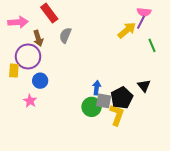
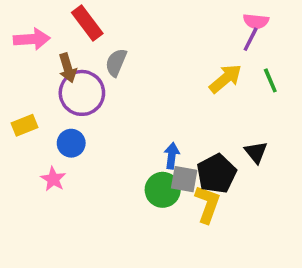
yellow arrow: (127, 30) -> (225, 79), moved
purple circle: (28, 56) -> (82, 93), moved
yellow rectangle: (14, 71) -> (25, 125), turned 64

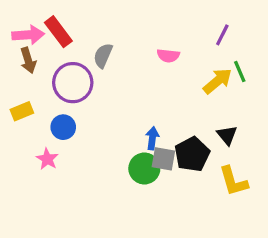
pink semicircle: (256, 21) -> (168, 56), moved
red rectangle: (87, 23) -> (58, 32), moved
brown arrow: (68, 68) -> (28, 60), moved
yellow arrow: (225, 79) -> (218, 81), moved
yellow L-shape: (208, 204) -> (233, 181), moved, turned 144

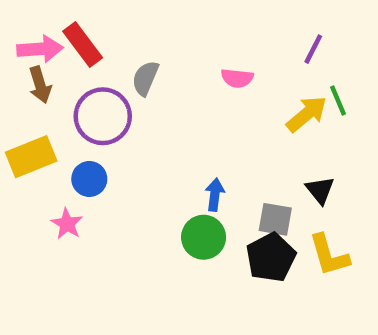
yellow rectangle: (22, 111) -> (31, 157), size x1.5
black pentagon: (192, 154) -> (271, 257), moved
gray square: (163, 159) -> (275, 219), moved

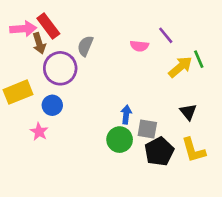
purple line: (313, 49) -> (166, 35), moved, turned -66
brown arrow: (40, 85) -> (39, 43), moved
gray square: (275, 219) -> (147, 129), moved

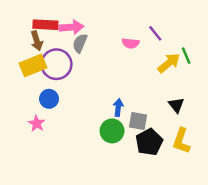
red rectangle: (48, 26) -> (45, 25), turned -50
pink arrow: (23, 29) -> (71, 27), moved
yellow rectangle: (18, 92) -> (33, 65), moved
yellow L-shape: (193, 150) -> (181, 141), turned 35

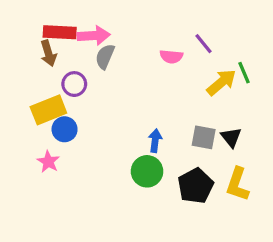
purple circle: (56, 64) -> (74, 84), size x0.6
yellow rectangle: (33, 65) -> (48, 110), moved
gray square: (138, 121) -> (204, 137), moved

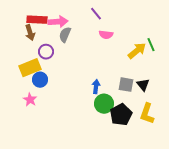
purple line: (204, 44) -> (96, 14), moved
green circle: (147, 171) -> (104, 104), moved

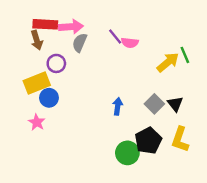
purple line: (96, 14) -> (115, 37), moved
gray square: (126, 85) -> (154, 104), turned 35
green circle: (104, 104) -> (127, 153), moved

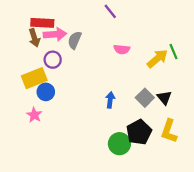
pink arrow: (71, 27) -> (55, 34), moved
purple line: (115, 37) -> (110, 11), moved
pink semicircle: (130, 43) -> (122, 49), moved

